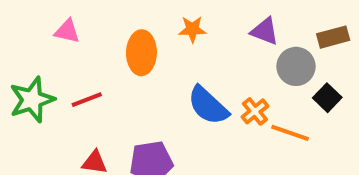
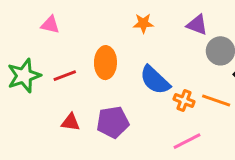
orange ellipse: (141, 53) -> (105, 63), moved
orange cross: (255, 111) -> (184, 100), moved, turned -30

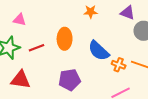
pink triangle: (50, 25) -> (20, 20), moved
red triangle: (71, 122) -> (21, 80), moved, size x1.5

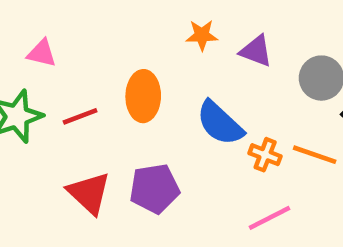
purple triangle: (128, 13) -> (256, 51), moved
red triangle: (21, 80) -> (89, 193), moved, turned 35

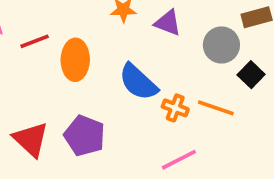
red line: (80, 116) -> (35, 41), moved
purple pentagon: (154, 189) -> (85, 136), turned 30

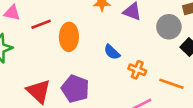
blue semicircle: (138, 82) -> (112, 52), size x0.6
orange line: (216, 108) -> (171, 84), moved

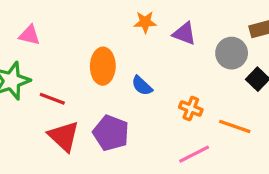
red line: (41, 24) -> (52, 99), moved, turned 42
blue semicircle: (112, 52) -> (142, 86), moved

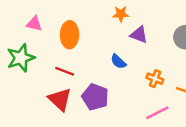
purple triangle: (184, 34) -> (139, 35), moved
orange ellipse: (103, 66) -> (70, 35), moved
red line: (52, 99) -> (65, 71), moved

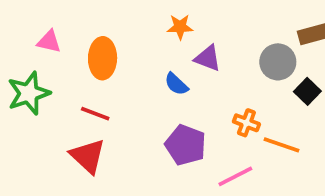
blue semicircle: (118, 62) -> (176, 84), moved
orange cross: (155, 79) -> (246, 123), moved
purple pentagon: (95, 97) -> (186, 145), moved

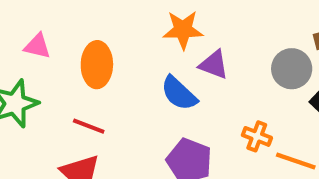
orange star: (180, 27) -> (183, 30), size x1.4
blue semicircle: (176, 84) -> (179, 93), size x1.4

